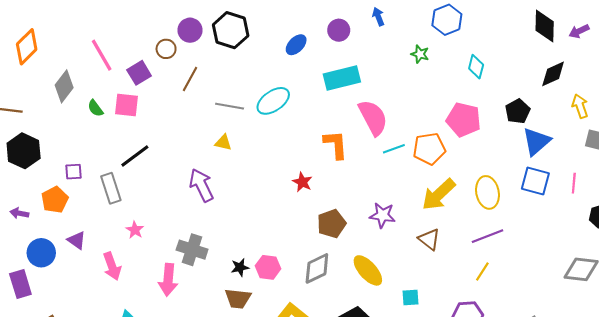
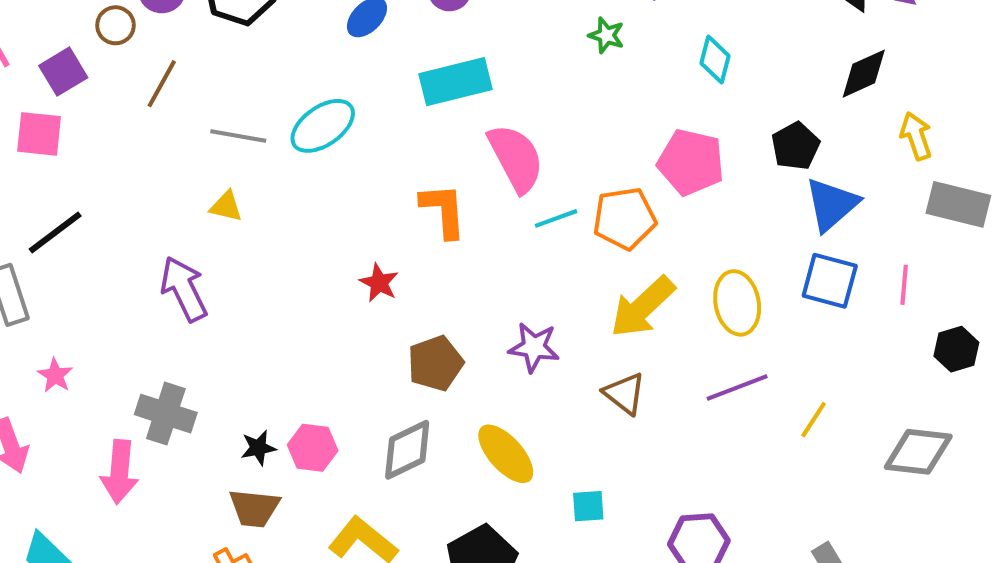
yellow line: (482, 271) -> (814, 420), moved

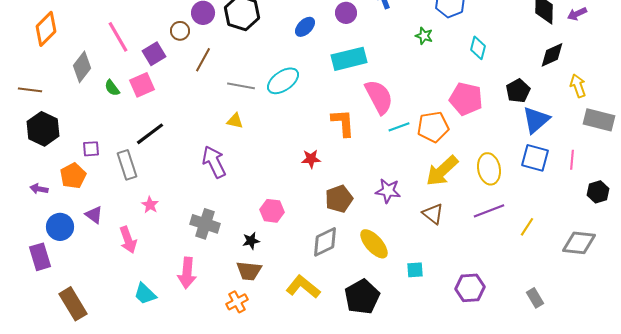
pink square: (39, 134) -> (142, 85), turned -30
red star: (379, 283) -> (311, 159), turned -30
pink hexagon: (313, 448) -> (272, 211), moved
pink arrow: (120, 472) -> (187, 273), moved

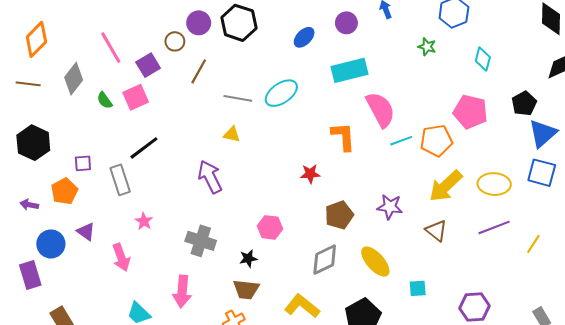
brown line: (30, 90) -> (28, 84), moved
yellow ellipse: (489, 169) -> (494, 184), turned -76

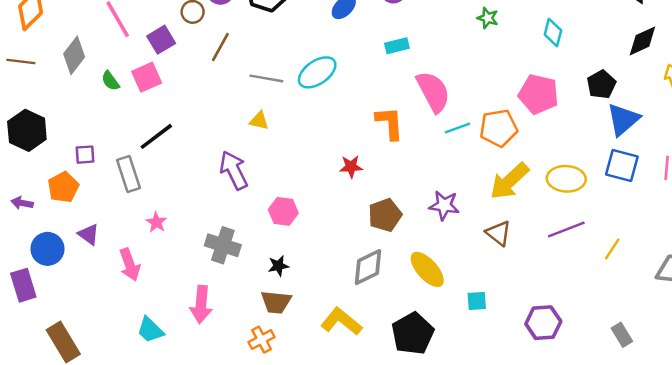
cyan rectangle: (350, 70) -> (397, 46), size x0.6
pink hexagon: (270, 227) -> (283, 211), moved

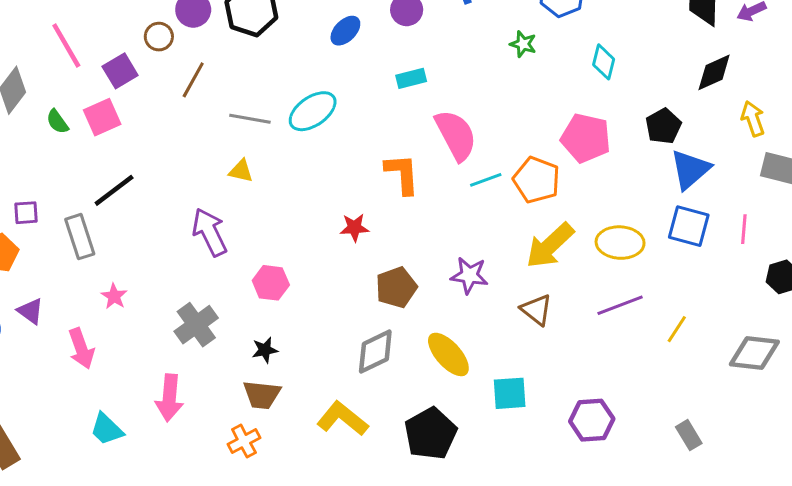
orange pentagon: (499, 128) -> (536, 180), turned 30
gray cross: (223, 245) -> (196, 325), turned 36
cyan square: (477, 301) -> (510, 393), size x1.4

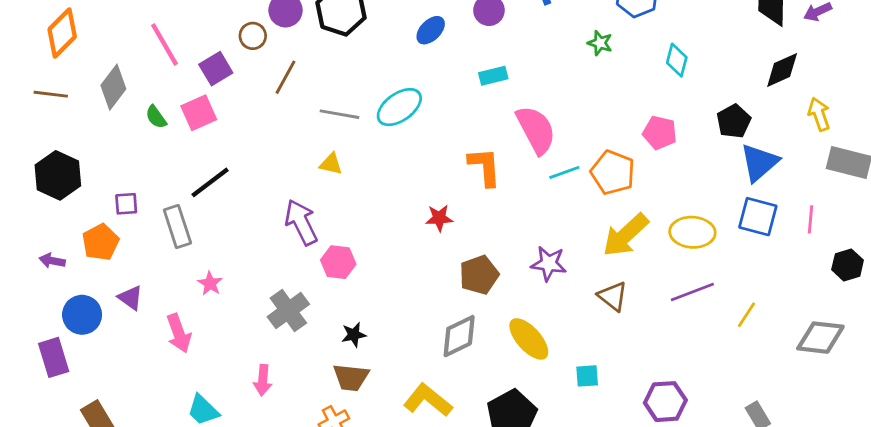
pink pentagon: (586, 138) -> (660, 133), size x0.7
pink hexagon: (271, 283) -> (338, 262), moved
cyan square: (510, 393) -> (587, 376), size x0.7
pink arrow: (169, 398) -> (263, 380), size x0.7

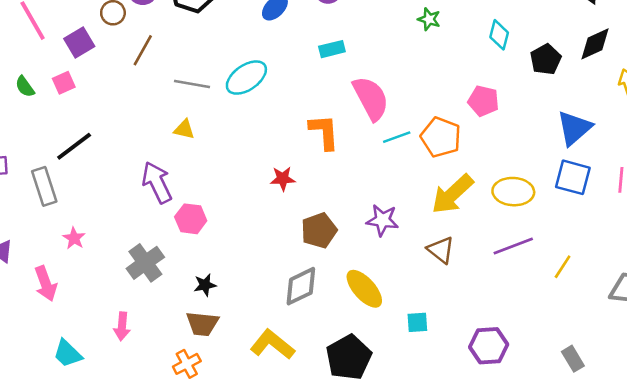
pink square: (199, 113) -> (64, 83), size x0.7
black pentagon: (734, 121) -> (546, 59), moved

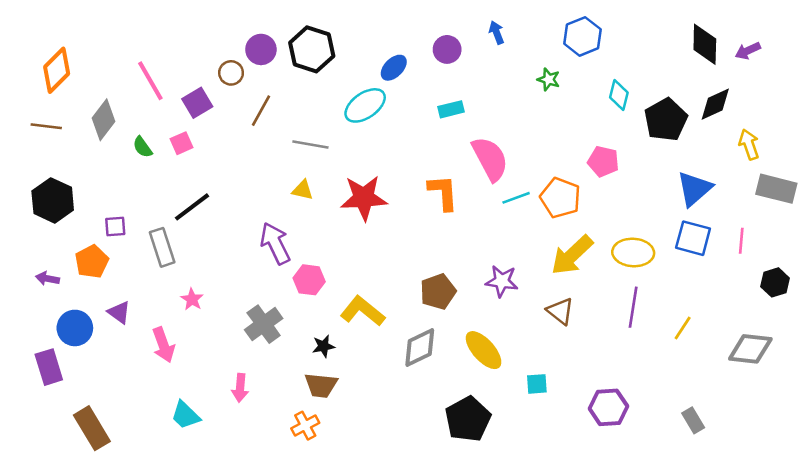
black pentagon: (546, 59) -> (666, 120), size x1.4
cyan ellipse: (246, 78) -> (365, 105), moved
red star: (283, 179) -> (364, 198), moved, size x1.8
purple line: (513, 246) -> (633, 307), turned -60
yellow L-shape: (272, 344) -> (362, 311), moved

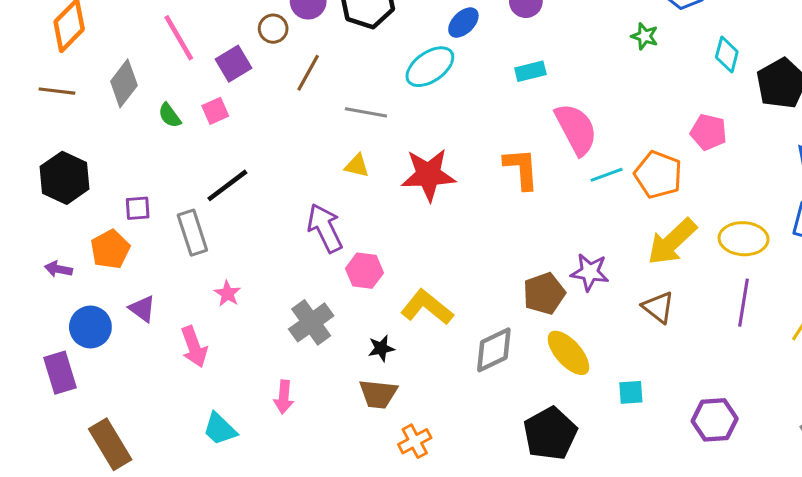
brown pentagon: (438, 292) -> (544, 294), moved
orange cross: (305, 426) -> (415, 441), moved

